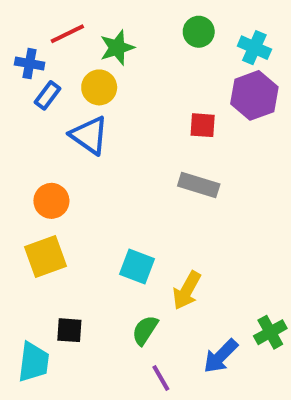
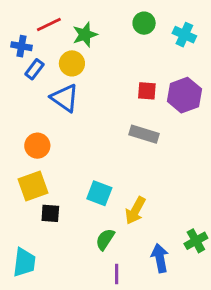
purple hexagon: (254, 95) -> (184, 95), moved
black square: (69, 330) -> (50, 213), moved
blue arrow: (221, 356) -> (160, 258), turned 124
purple line: (161, 378) -> (117, 274), turned 30

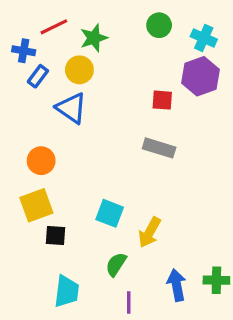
purple hexagon: (184, 95) -> (201, 76), moved
green cross: (196, 241) -> (216, 280), moved, turned 30
cyan trapezoid: (24, 262) -> (67, 291), moved

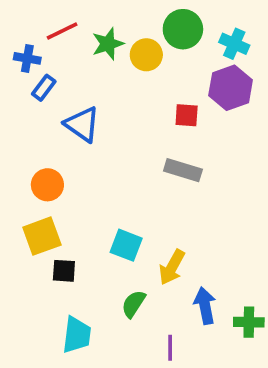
green circle: (159, 25) -> (183, 29), size x1.4
yellow circle: (79, 70) -> (146, 55), moved
blue arrow: (177, 285) -> (205, 306), moved
purple line: (129, 303) -> (170, 348), moved

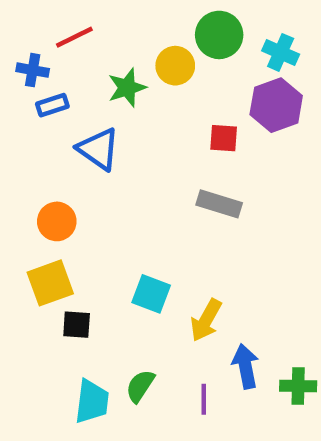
green star: (108, 44) -> (127, 88), moved
blue rectangle: (44, 88) -> (52, 105), turned 35
green semicircle: (133, 304) -> (140, 386), moved
purple line: (170, 348) -> (204, 399), moved

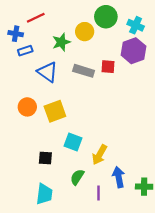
gray rectangle: (219, 204) -> (84, 71), moved
yellow square: (50, 283) -> (55, 111), moved
black square: (77, 325) -> (45, 158), moved
green semicircle: (140, 386) -> (77, 177), moved

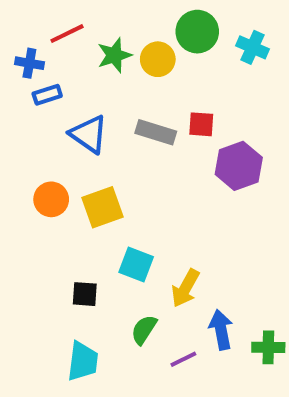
green star: (61, 42) -> (114, 55), moved
purple hexagon: (133, 51) -> (239, 166), moved
purple line: (98, 193) -> (183, 359), turned 64

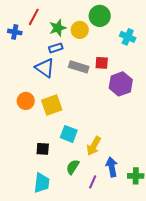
red line: (67, 34) -> (34, 17), turned -36
cyan cross: (253, 47) -> (128, 37), moved
blue rectangle: (47, 95) -> (56, 48), moved
purple line: (183, 359) -> (93, 182), turned -40

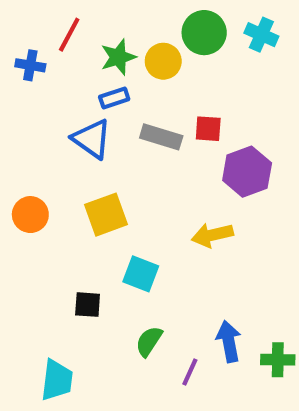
cyan cross: (128, 37) -> (261, 35), moved
orange circle: (26, 101) -> (30, 215), moved
yellow arrow: (94, 146) -> (212, 235), moved, turned 48
cyan trapezoid: (42, 183) -> (57, 380), moved

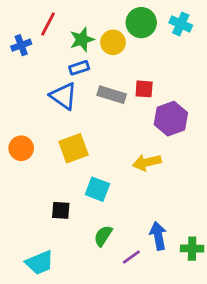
blue cross: (30, 65) -> (21, 45), turned -30
purple line: (190, 372) -> (131, 257), turned 30
cyan trapezoid: (57, 380) -> (40, 263), turned 60

